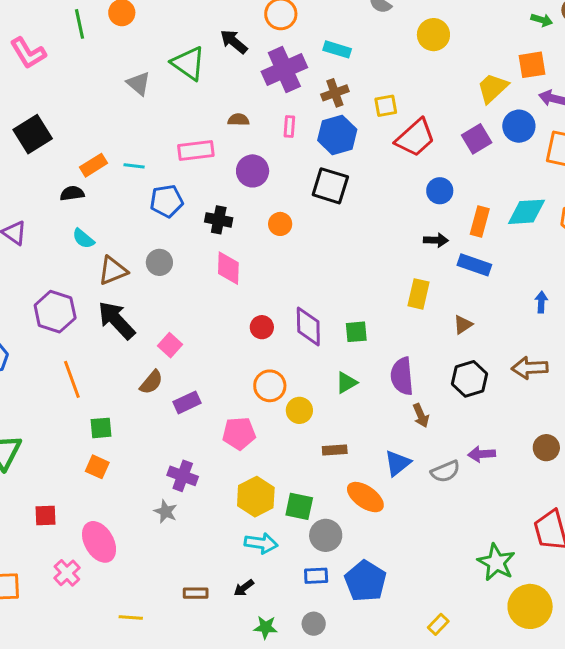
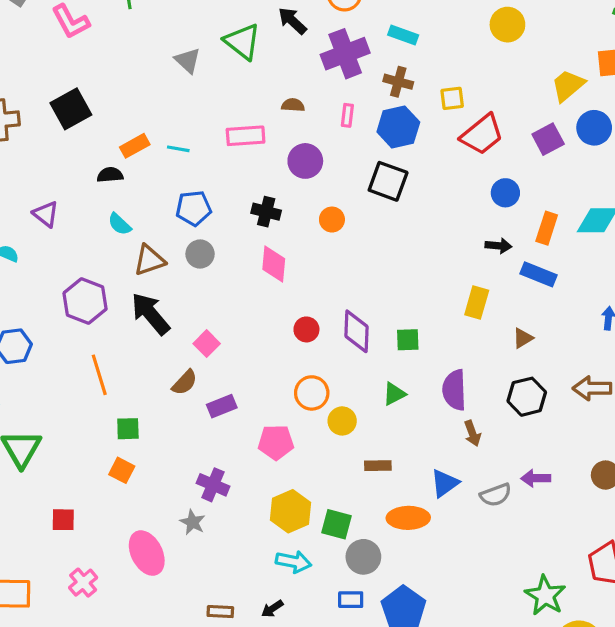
brown cross: (335, 93) -> (398, 82), turned 32
blue pentagon: (166, 201) -> (194, 208), moved
orange ellipse: (365, 497) -> (408, 518), turned -39
pink ellipse: (99, 542) -> (147, 553), moved

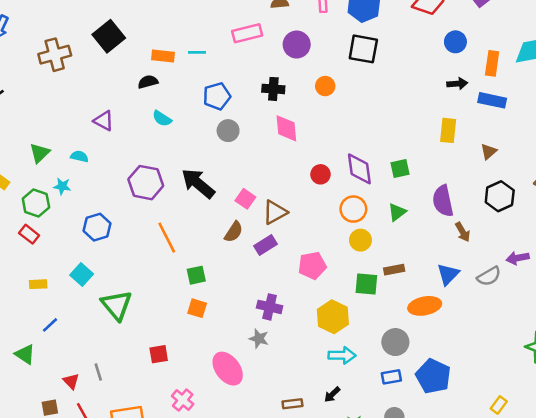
orange rectangle: (135, 146) -> (163, 56), turned 45
brown triangle: (149, 260) -> (275, 212), moved
orange circle: (312, 393) -> (353, 209), moved
green square: (337, 524) -> (366, 284), moved

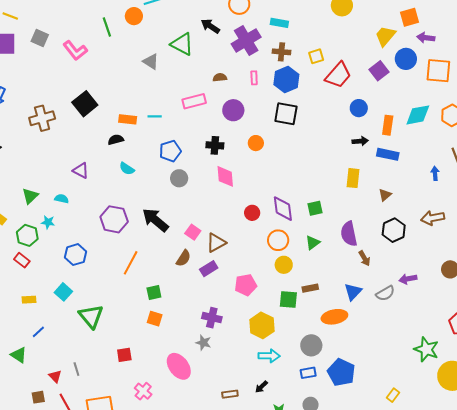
orange line: (167, 238) -> (131, 263), turned 55

